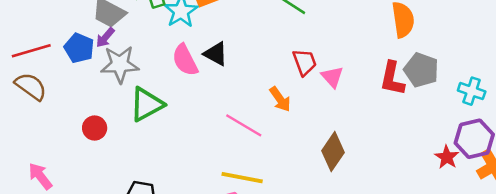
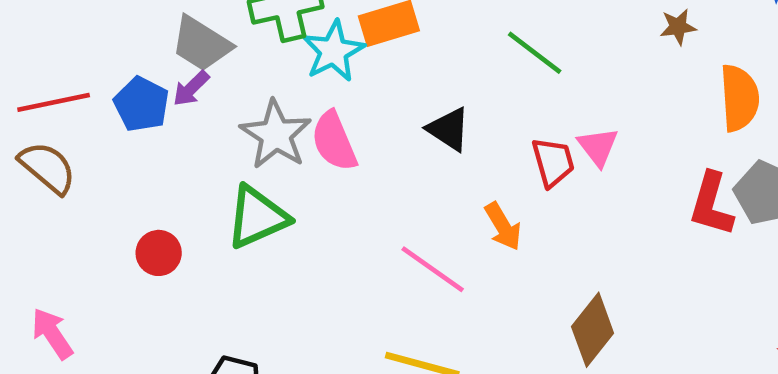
black triangle: (216, 54) -> (449, 129), moved
gray star: (120, 64) -> (276, 135), moved, turned 30
pink triangle: (332, 77) -> (598, 147), moved

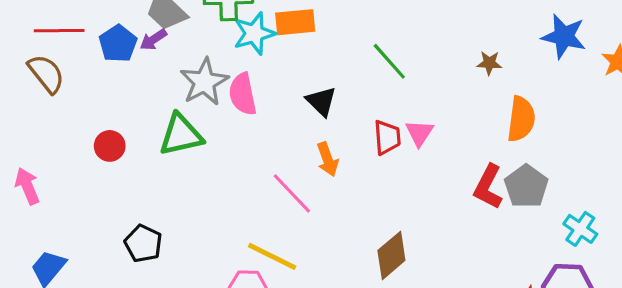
orange arrow: (503, 226) -> (328, 159), moved

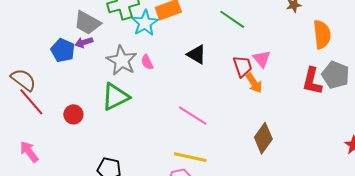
red line: (59, 31) -> (31, 102), moved, turned 64
purple arrow: (153, 40) -> (84, 42), turned 30
pink semicircle: (243, 94) -> (147, 62), size x0.6
orange arrow: (328, 159) -> (254, 83), moved

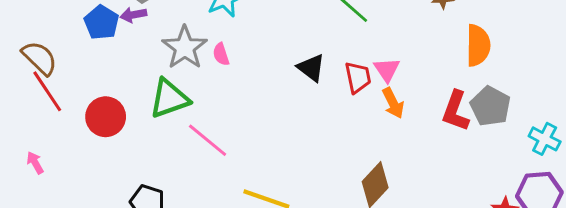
black triangle: (197, 54) -> (311, 68), moved
orange arrow: (254, 83) -> (393, 103), moved
red circle: (73, 114) -> (106, 117), size x1.4
pink line: (193, 115) -> (208, 140), moved
pink arrow: (29, 152) -> (35, 163), size x0.7

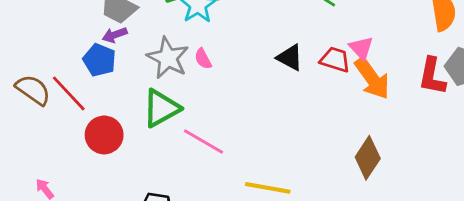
blue pentagon: (102, 22) -> (99, 60), moved
red trapezoid: (358, 77) -> (335, 60), turned -52
red line: (47, 91) -> (69, 93), moved
orange arrow: (393, 103) -> (372, 78), size x1.5

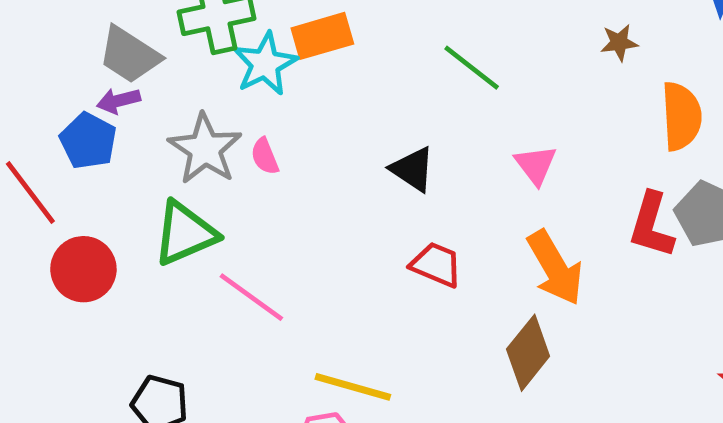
red trapezoid: (335, 60) -> (436, 265), moved
orange arrow: (372, 78) -> (555, 268), moved

